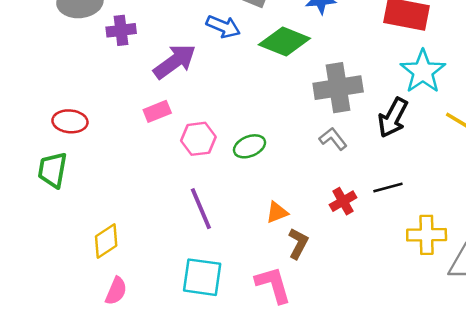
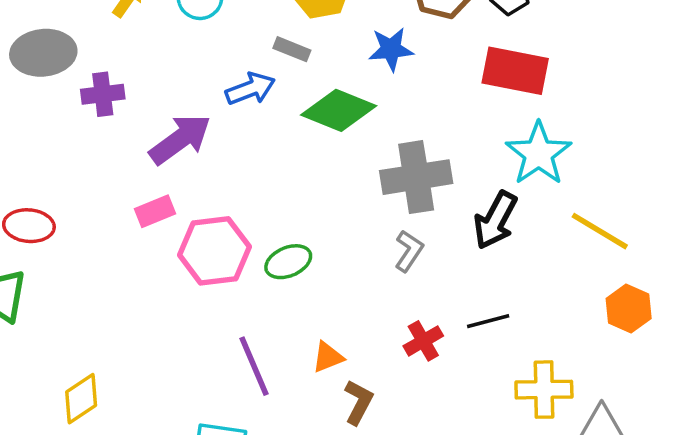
blue arrow: (223, 27) -> (250, 89), turned -44
pink hexagon: (198, 139) -> (214, 251), size x1.4
gray L-shape: (333, 139) -> (409, 251), turned 72
purple line: (201, 209) -> (254, 366), moved

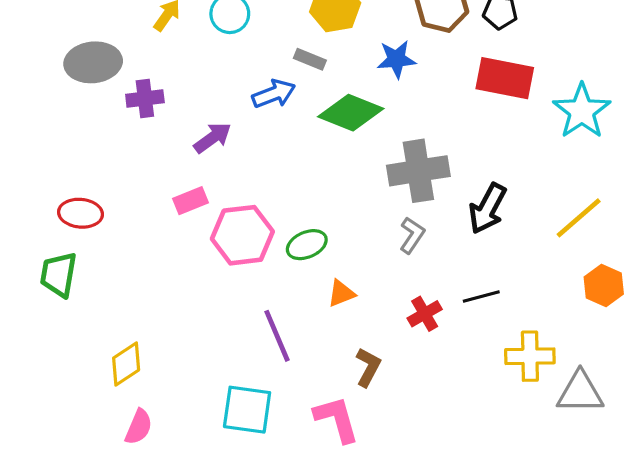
purple arrow: (180, 139) -> (213, 138), size x0.7
cyan star: (539, 154) -> (582, 111), moved
yellow line: (600, 231) -> (579, 218), turned -72
orange triangle: (328, 357) -> (341, 293), moved

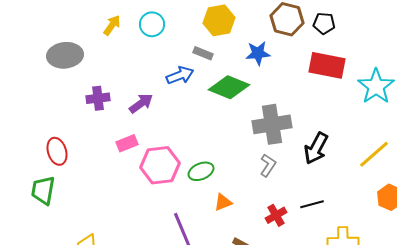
purple cross: (145, 99) -> (98, 98), moved
red ellipse: (81, 213) -> (57, 151), turned 68

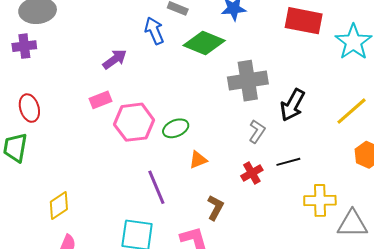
blue arrow: (180, 75) -> (154, 31), turned -92
purple cross: (98, 98) -> (24, 46), moved
gray L-shape: (268, 165) -> (257, 131), moved

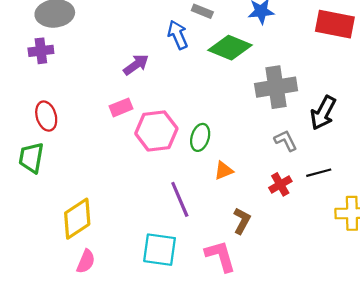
green ellipse: (176, 128) -> (200, 137), turned -50
gray L-shape: (257, 131) -> (286, 141), turned -60
yellow diamond: (59, 206) -> (77, 219), size x1.4

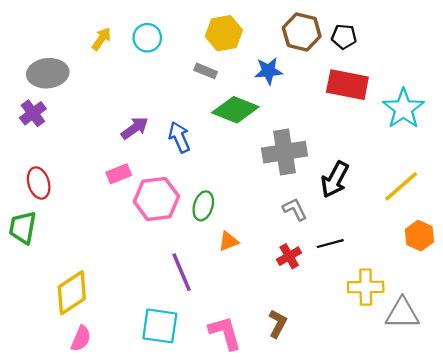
blue arrow: (178, 35) -> (179, 137), moved
purple cross: (41, 51) -> (33, 113), turned -30
brown L-shape: (242, 221) -> (278, 324), moved

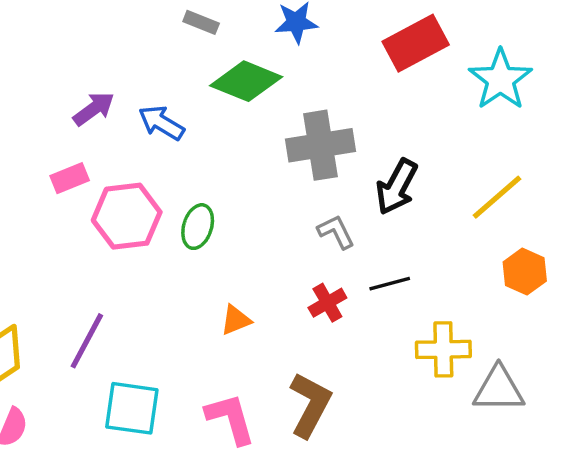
red rectangle: (347, 85) -> (416, 43), turned -39
blue arrow: (179, 137) -> (161, 123), turned -36
orange triangle: (228, 241) -> (236, 320), moved
purple line: (182, 272) -> (87, 341), moved, turned 51
brown L-shape: (278, 324) -> (310, 405), size x1.5

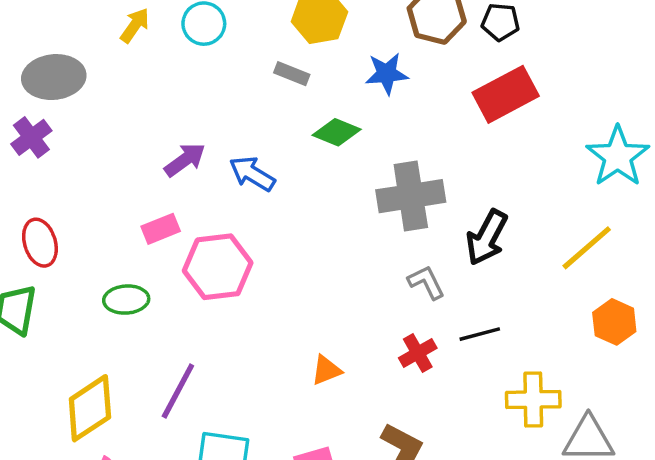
cyan star: (500, 79) -> (618, 156), moved
green diamond: (246, 81) -> (337, 132), size x0.7
green ellipse: (198, 227) -> (126, 300), moved, turned 69

